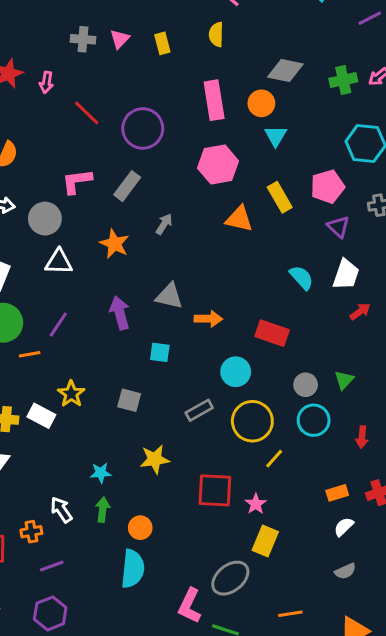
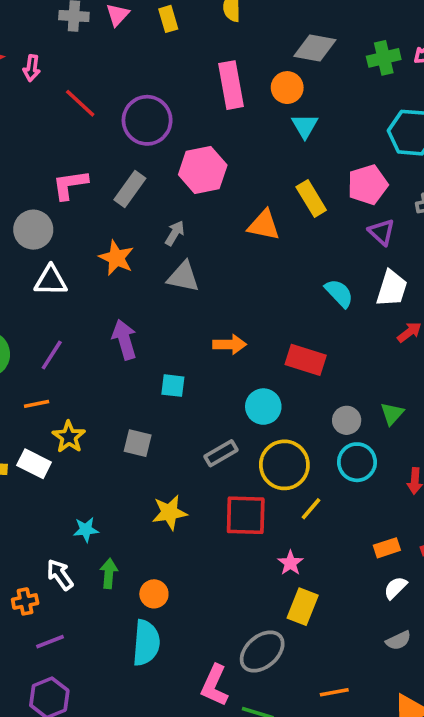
pink hexagon: (218, 165) -> (203, 170), moved
gray triangle: (169, 296) -> (183, 277), moved
orange line: (30, 354) -> (37, 404), moved
cyan star: (101, 473) -> (86, 530), moved
red square: (215, 490) -> (246, 515), moved

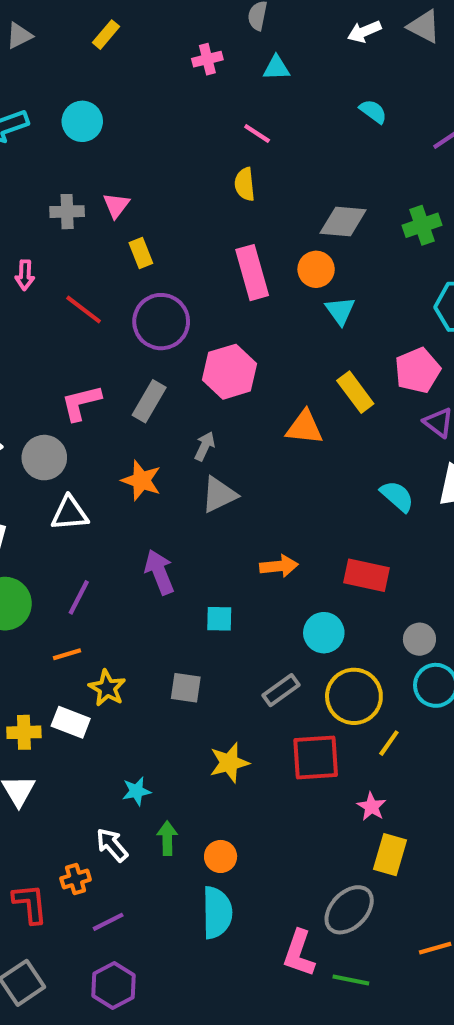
yellow rectangle: (168, 19) -> (141, 253), moved
gray triangle: (183, 277) -> (219, 495), turned -32

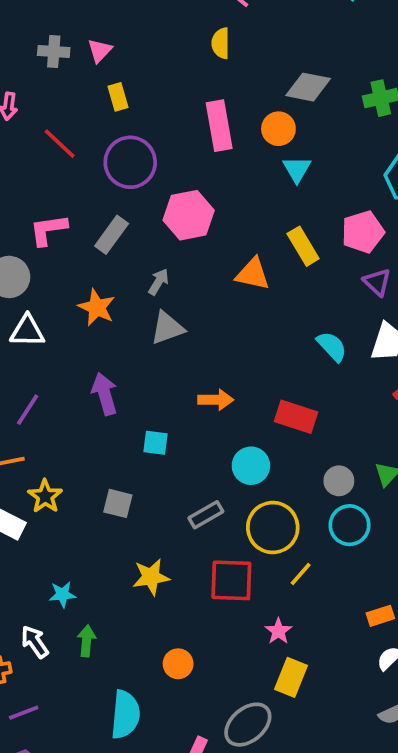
orange circle: (221, 856) -> (178, 664), moved

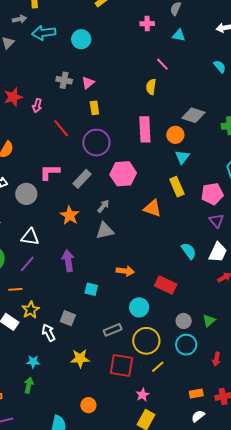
yellow rectangle: (303, 246) -> (177, 187), moved
white triangle: (27, 331) -> (30, 237), moved
green arrow: (86, 641) -> (29, 385), moved
white arrow: (35, 642) -> (48, 333), moved

